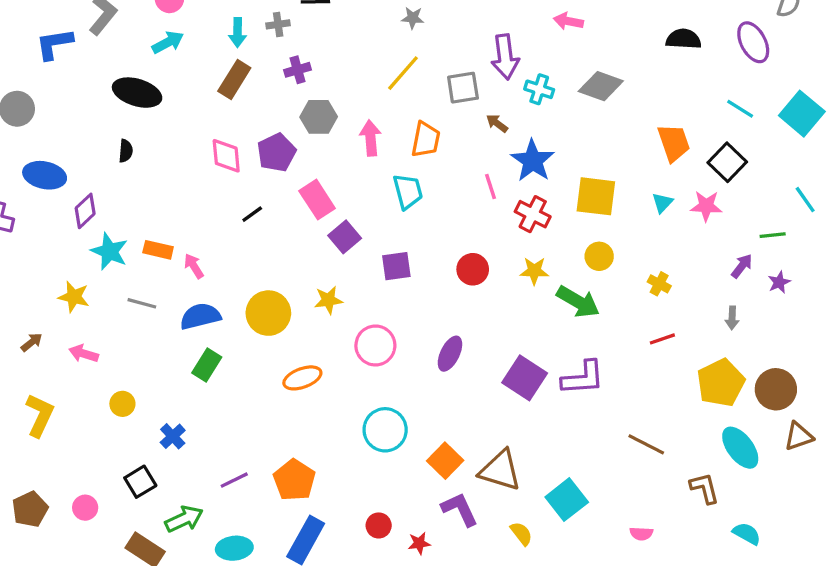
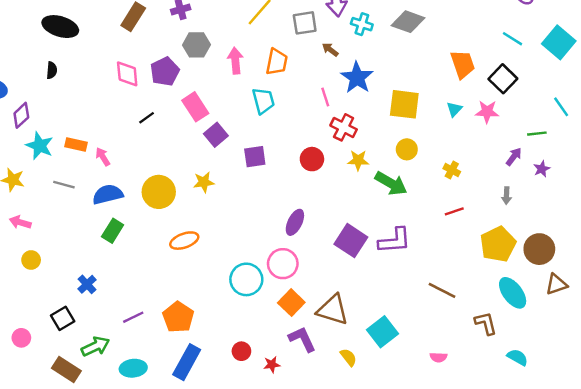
red cross: (533, 214) -> (344, 127), moved
pink circle: (375, 345) -> (283, 264), moved
yellow circle: (122, 404) -> (31, 260), moved

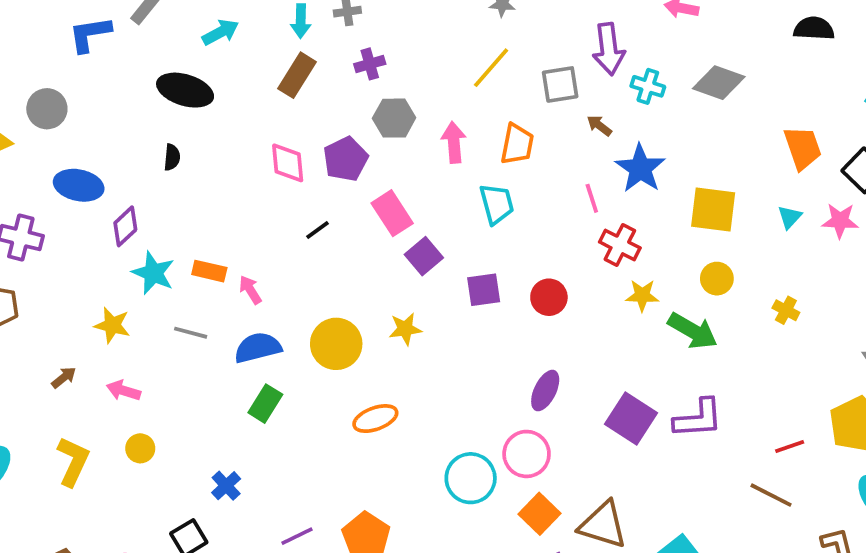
red circle: (312, 159) -> (549, 297), moved
red line: (454, 211) -> (790, 447), moved

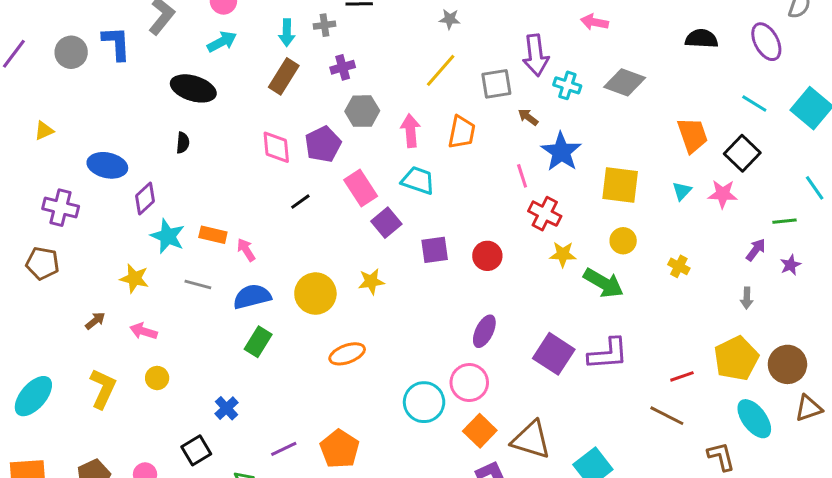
blue L-shape: (90, 34) -> (116, 43), turned 96
gray circle: (47, 109) -> (71, 52), moved
cyan trapezoid: (497, 204) -> (418, 180), moved, turned -56

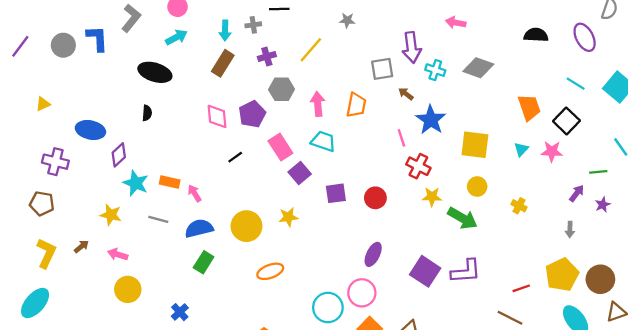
yellow line: (441, 70) -> (311, 50), moved
yellow circle: (157, 378) -> (128, 289), size x1.5
yellow L-shape: (103, 389) -> (46, 253), moved

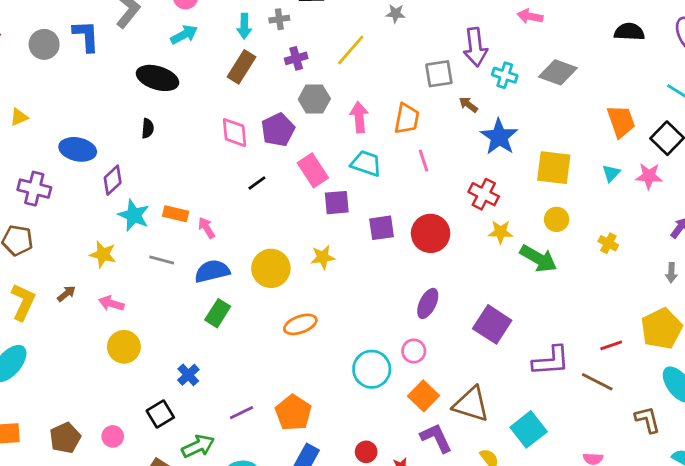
pink line: (401, 138) -> (424, 161), moved
purple square: (300, 173) -> (337, 203), turned 35
red circle: (375, 198) -> (431, 233), size x1.4
purple L-shape: (466, 271) -> (551, 361), moved
pink circle: (362, 293) -> (414, 351), size x0.7

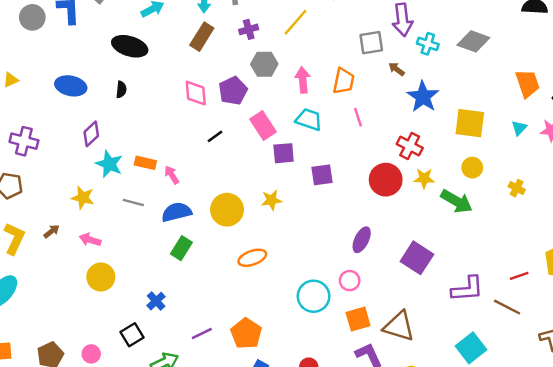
blue ellipse: (78, 149) -> (71, 86), moved
red circle: (431, 233) -> (386, 180), moved
orange square: (424, 396) -> (358, 319), turned 30
cyan square: (529, 429) -> (471, 348), moved

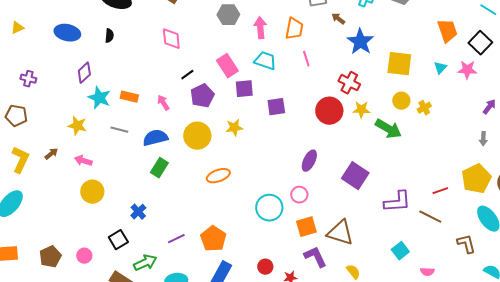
purple pentagon: (233, 91) -> (202, 96), moved
purple cross: (24, 141) -> (28, 79), size x0.7
pink arrow: (172, 175) -> (163, 103), moved
yellow cross: (517, 188) -> (424, 108), moved, turned 32
cyan square: (471, 348) -> (400, 251), size x0.7

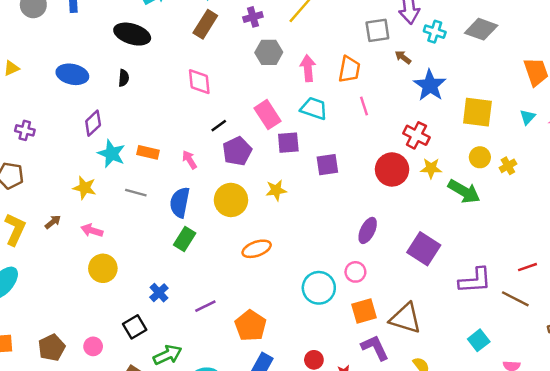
blue semicircle: (155, 138) -> (180, 202), turned -65
purple line: (176, 239) -> (205, 306), moved

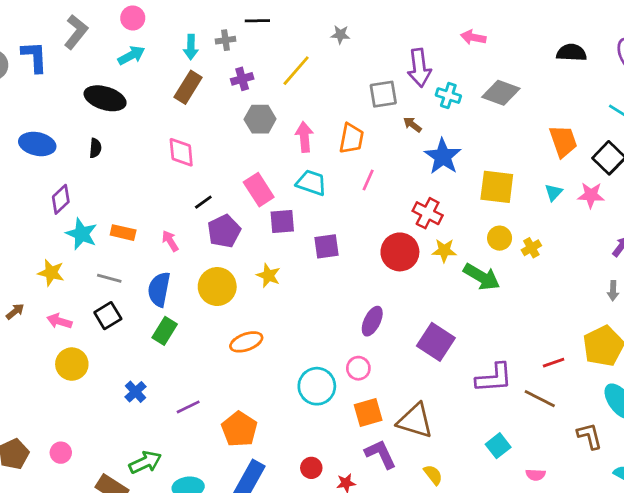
pink line: (364, 106) -> (368, 180), turned 42
yellow star: (276, 190) -> (268, 275), turned 30
black square: (135, 327) -> (108, 316), moved

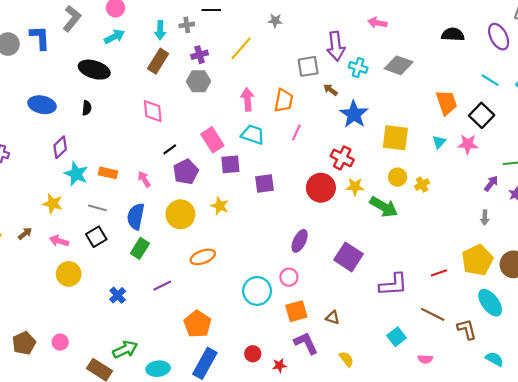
gray hexagon: (260, 119) -> (198, 81), moved
brown line: (540, 399) -> (433, 314), moved
purple line: (188, 407) -> (162, 286), moved
brown triangle: (415, 421) -> (333, 318), size x0.5

